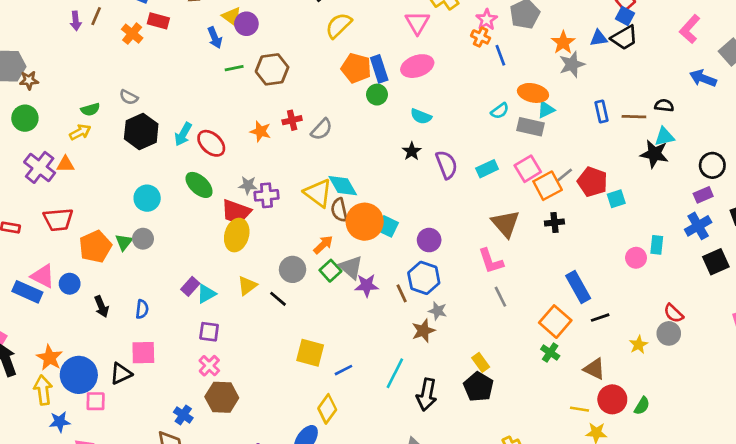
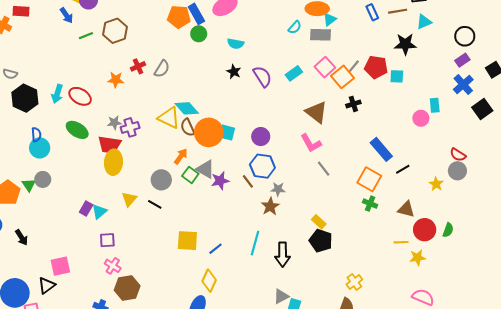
black star: (654, 154) -> (405, 44), moved
cyan square: (616, 199) -> (397, 76), turned 32
blue semicircle: (142, 309) -> (36, 135), moved

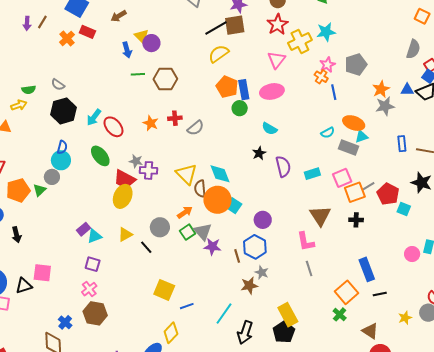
cyan diamond: (187, 108) -> (220, 174), moved
gray circle: (43, 179) -> (52, 177), moved
yellow rectangle: (319, 222) -> (288, 315), size x1.6

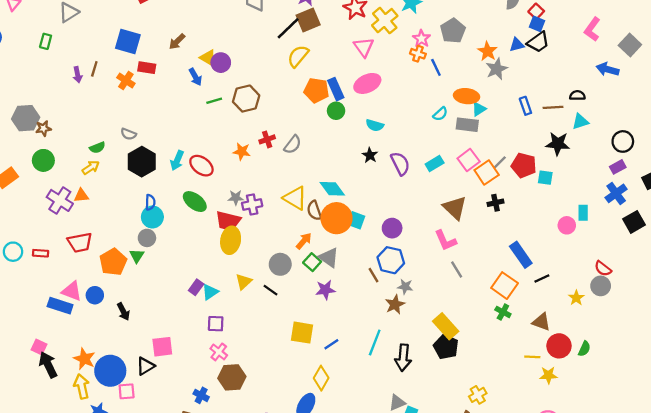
purple star: (212, 247) -> (325, 290), moved

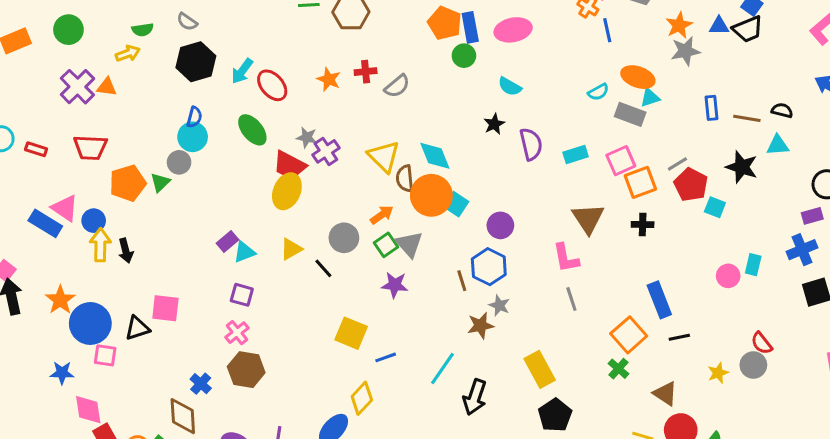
gray line: (500, 162) -> (677, 164), moved
purple cross: (252, 204) -> (326, 151), turned -36
black pentagon: (446, 347) -> (555, 415), moved
yellow arrow: (82, 386) -> (100, 245), moved

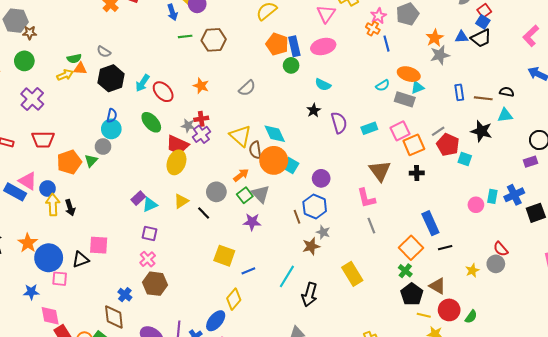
red cross: (366, 72) -> (201, 119), moved
orange triangle: (107, 87) -> (80, 69), moved
blue cross: (802, 250) -> (514, 195), moved
black pentagon: (555, 415) -> (412, 294), moved

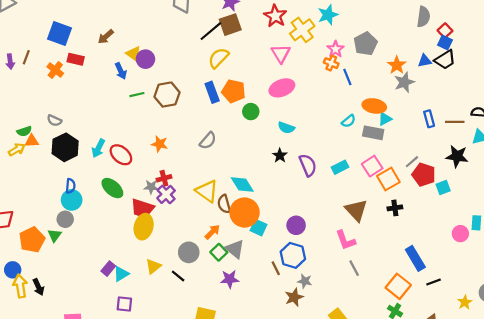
blue rectangle: (294, 46) -> (212, 92), moved
cyan square: (465, 159) -> (443, 187), turned -32
cyan square: (291, 165) -> (258, 228), moved

